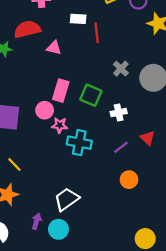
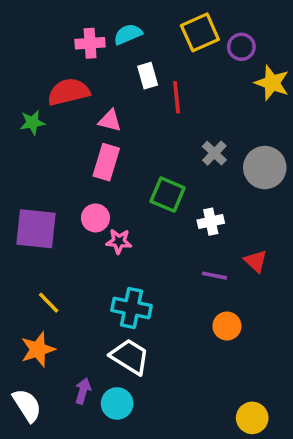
white rectangle: (78, 19) -> (148, 76), turned 70
pink rectangle: (61, 91) -> (106, 162), moved
cyan cross: (79, 143) -> (131, 308), moved
purple line: (121, 147) -> (214, 276), turned 49
white trapezoid: (67, 199) -> (130, 357), turned 68

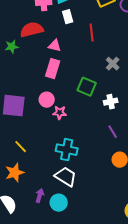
white rectangle: (148, 76) -> (68, 17), moved
purple line: (214, 276) -> (113, 132), turned 48

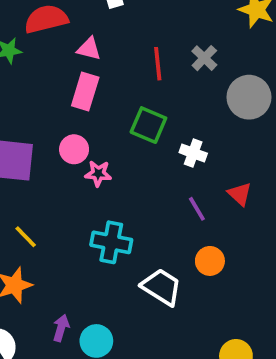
red line: (92, 33) -> (158, 64), moved
gray cross: (113, 64) -> (204, 58), moved
white cross: (111, 102) -> (193, 153), turned 32
white trapezoid: (66, 177) -> (162, 287), moved

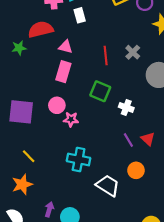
red triangle: (240, 194) -> (148, 139), moved

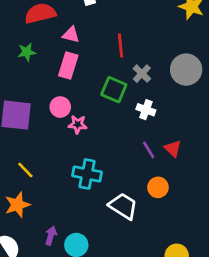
green star: (19, 48) -> (27, 52), moved
gray cross: (133, 52) -> (142, 74), moved

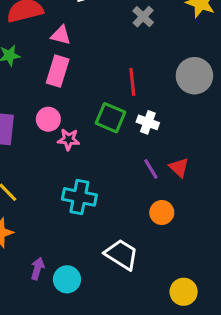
red line: (120, 45) -> (132, 82), moved
gray cross: (142, 74) -> (143, 17), moved
green square: (114, 90) -> (110, 118), moved
white trapezoid: (123, 206) -> (121, 254), moved

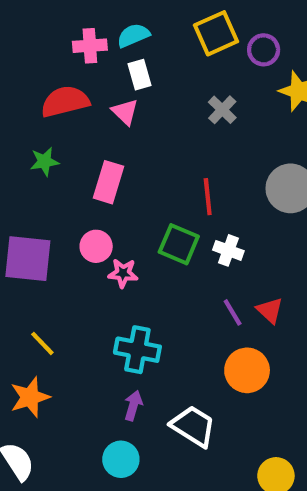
pink triangle: (61, 35) -> (125, 112), moved, turned 30
orange circle: (162, 212) -> (247, 370), size x1.4
purple arrow: (37, 268) -> (133, 405), moved

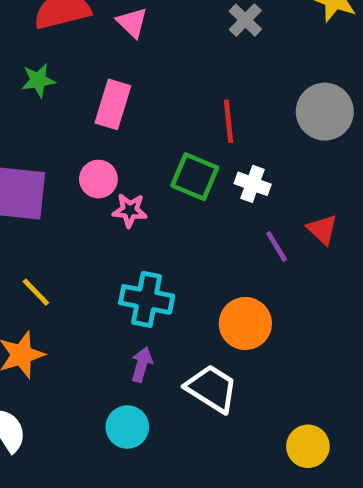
red triangle: (270, 310) -> (322, 230), moved
purple line: (233, 312) -> (277, 246), moved
orange circle: (247, 370) -> (245, 323), moved

